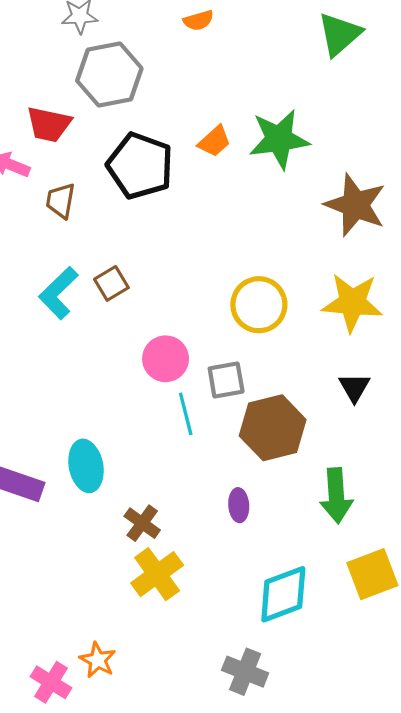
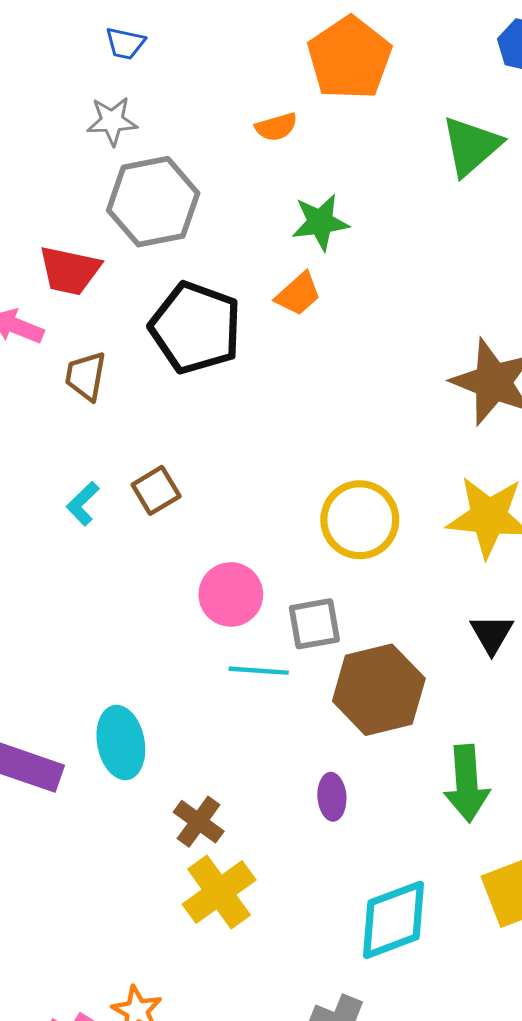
green star: (279, 139) -> (320, 222), moved, size x0.7
cyan L-shape: (58, 293) -> (83, 504), size x0.6
cyan line: (186, 414) -> (259, 671), turned -72

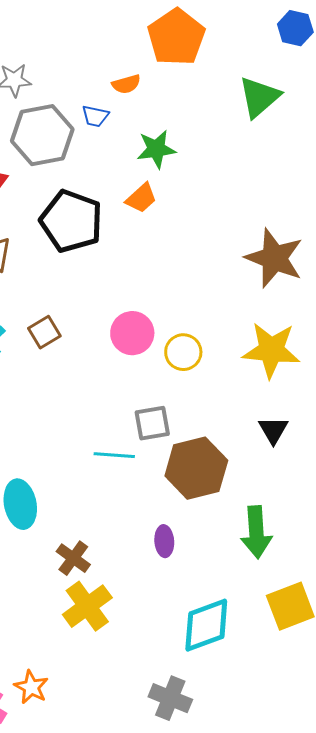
blue trapezoid: (125, 43) -> (95, 116), moved
yellow circle: (360, 520) -> (183, 352), size x0.7
pink circle: (231, 594) -> (132, 333), moved

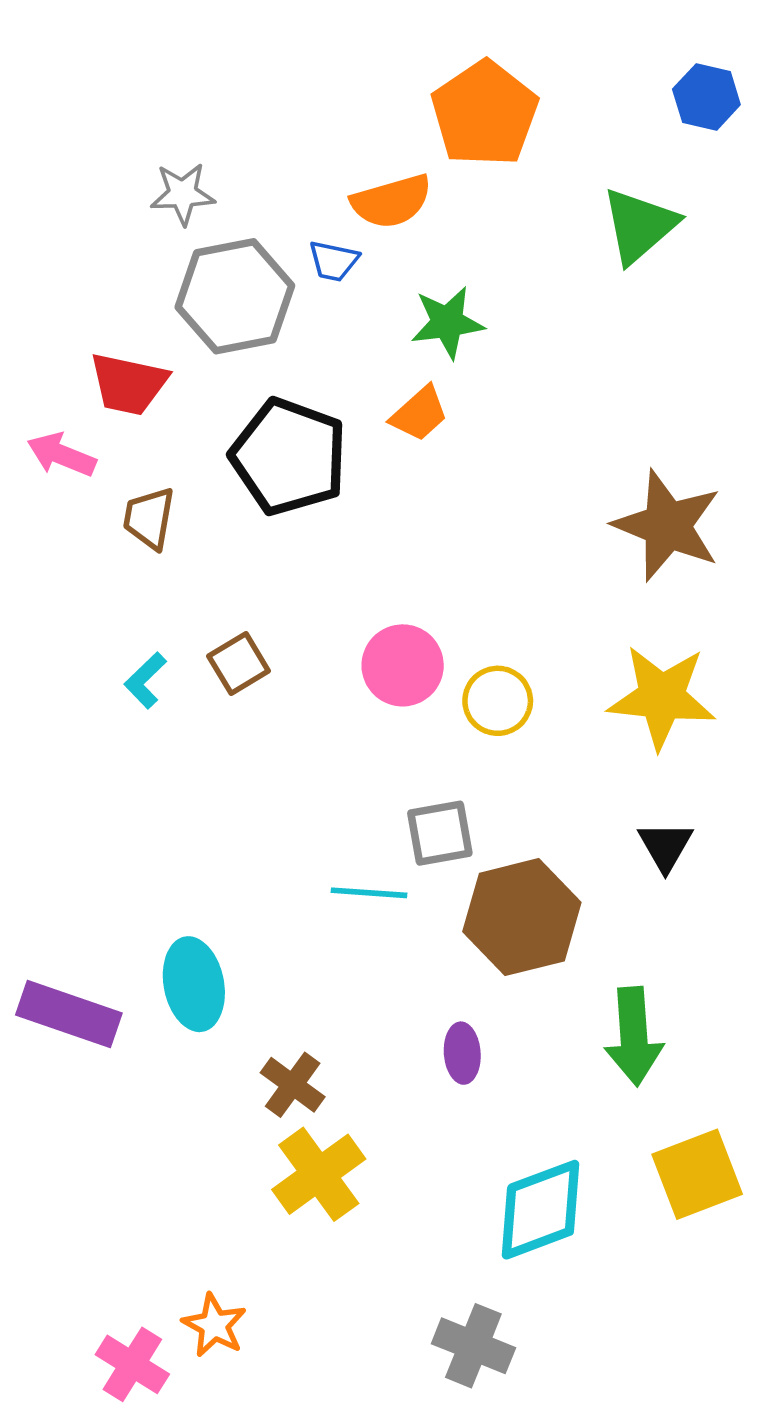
orange semicircle: (126, 84) -> (391, 201), size x1.5

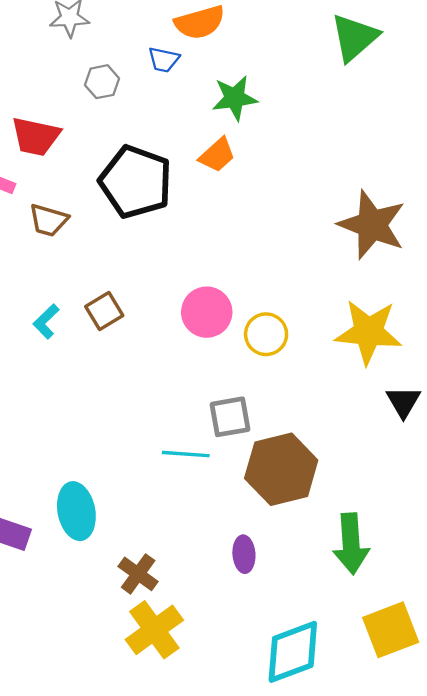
gray hexagon: (235, 296) -> (102, 82), size x0.5
brown trapezoid: (149, 518) -> (48, 220), turned -84
black triangle: (665, 846) -> (403, 402), moved

